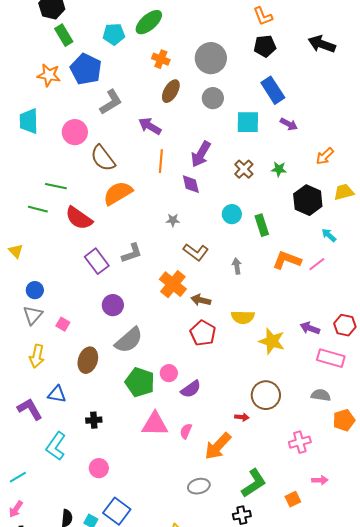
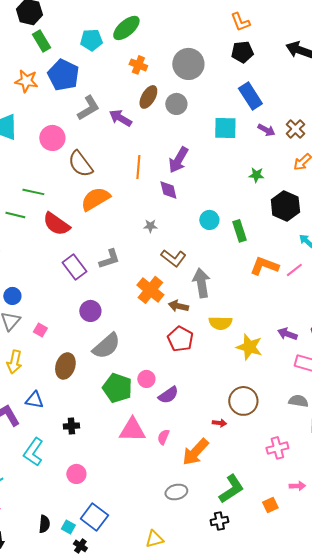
gray circle: (213, 98) -> (176, 104), moved
purple arrow: (150, 126) -> (120, 118), moved
brown cross: (244, 169) -> (295, 129), moved
gray arrow: (237, 266) -> (201, 283), moved, size x1.8

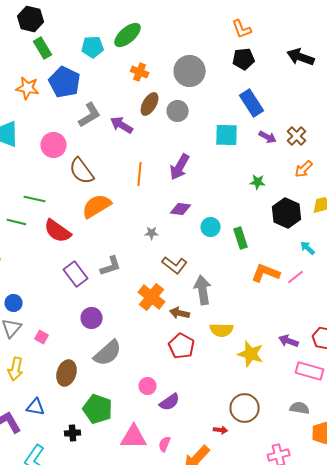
purple diamond: (168, 190) -> (181, 209), moved, turned -70
green pentagon: (117, 388) -> (98, 409), moved

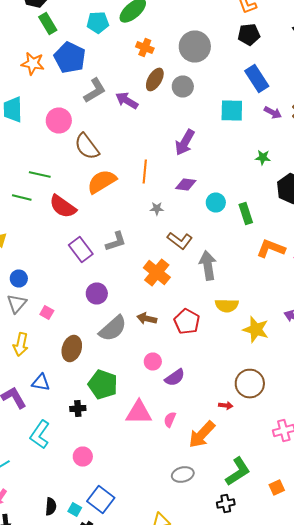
orange line: (140, 174) -> (145, 172), moved
brown arrow: (180, 313) -> (147, 318), moved

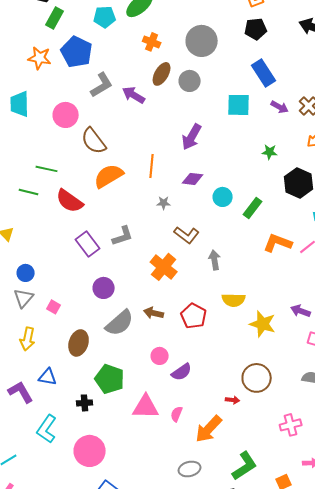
green rectangle: (48, 24) -> (55, 18), turned 60
green rectangle: (246, 214) -> (253, 208), turned 55
gray arrow: (208, 266) -> (215, 260), size x0.7
pink circle: (83, 456) -> (90, 451), size x1.6

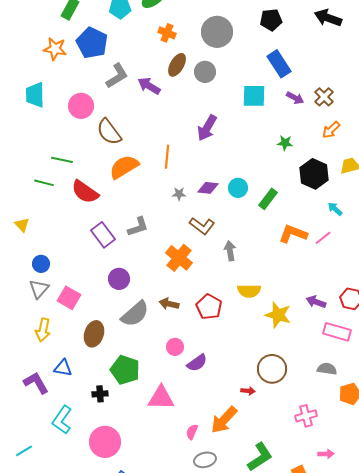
purple diamond: (193, 179) -> (208, 188), moved
pink square: (54, 307) -> (69, 298), size x1.6
pink semicircle: (177, 414) -> (192, 432), moved

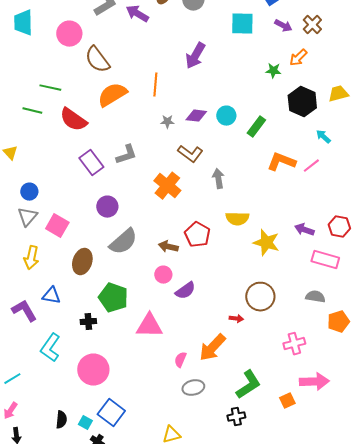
orange arrow: (331, 130) -> (298, 58), moved
brown arrow: (169, 304) -> (168, 247), moved
pink arrow: (326, 454) -> (314, 382), size x1.8

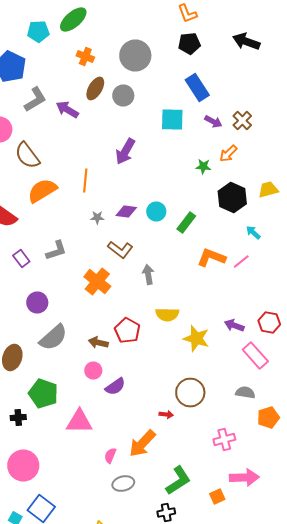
purple rectangle: (91, 163) -> (21, 258), size x0.7
pink rectangle: (325, 260) -> (255, 356), turned 32

